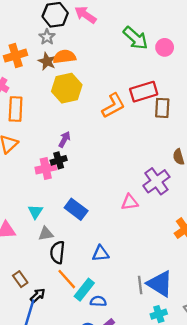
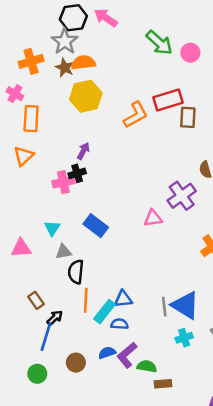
gray star: (47, 37) -> (65, 41), size x1.5
blue triangle: (101, 254) -> (123, 299), moved
orange line: (67, 279) -> (86, 300), turned 45

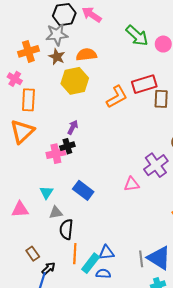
gray star: (65, 41) -> (57, 35), turned 30
orange semicircle: (83, 63) -> (86, 55), moved
orange triangle: (24, 156) -> (22, 131), size x1.4

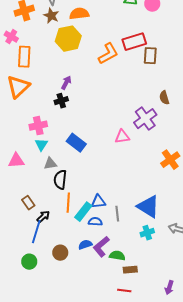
pink cross: (56, 154) -> (38, 126), moved
gray line: (141, 259) -> (117, 214), moved

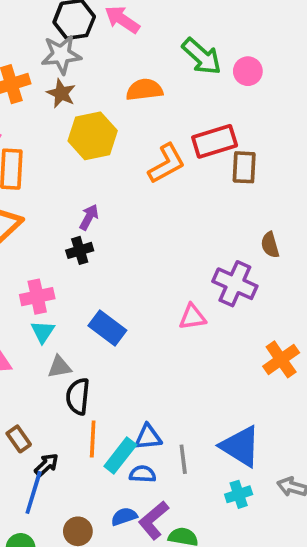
orange semicircle: (79, 14) -> (144, 90), moved
purple cross: (145, 119) -> (235, 284), turned -30

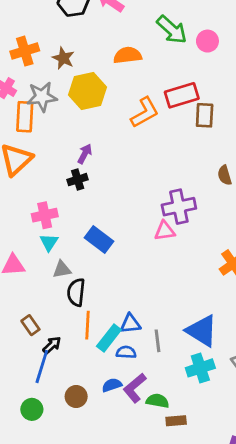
gray star: (61, 55) -> (42, 97), moved
purple cross: (235, 284) -> (179, 207), moved, turned -36
cyan cross: (239, 494) -> (200, 368), size x1.4

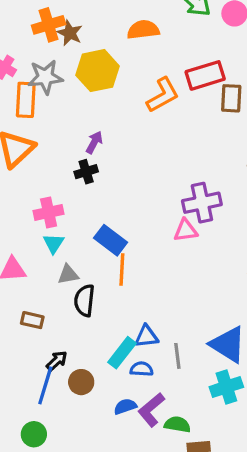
orange cross: (25, 51) -> (49, 25), moved
brown rectangle: (30, 325) -> (32, 320), moved, turned -42
orange line: (88, 325) -> (122, 270), moved
brown circle: (76, 397) -> (81, 382), moved

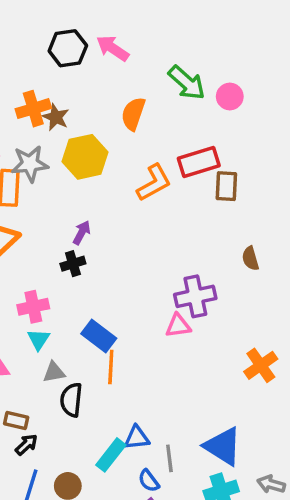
orange semicircle: (143, 30) -> (133, 114), turned -64
black arrow: (57, 361) -> (26, 445), moved
blue semicircle: (142, 369) -> (149, 481), moved, turned -130

